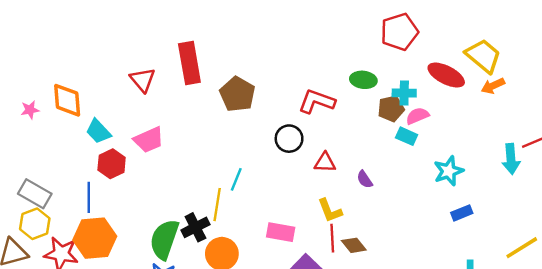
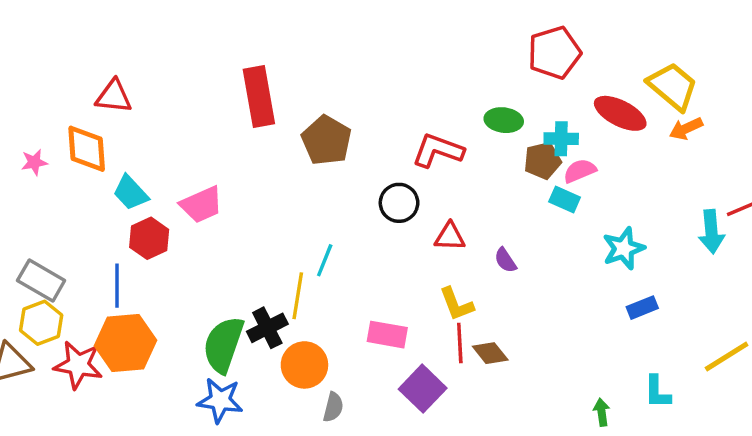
red triangle: (143, 80) -> (114, 96), moved, turned -44

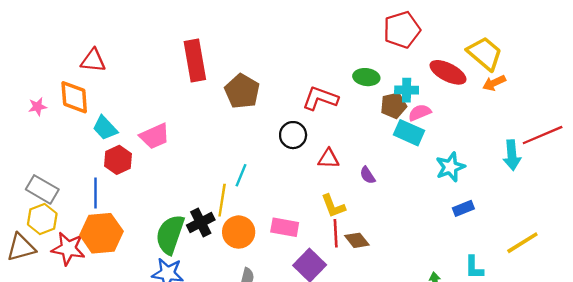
cyan rectangle: (565, 199) -> (409, 133), size x1.4
orange circle: (304, 365) -> (239, 232), moved

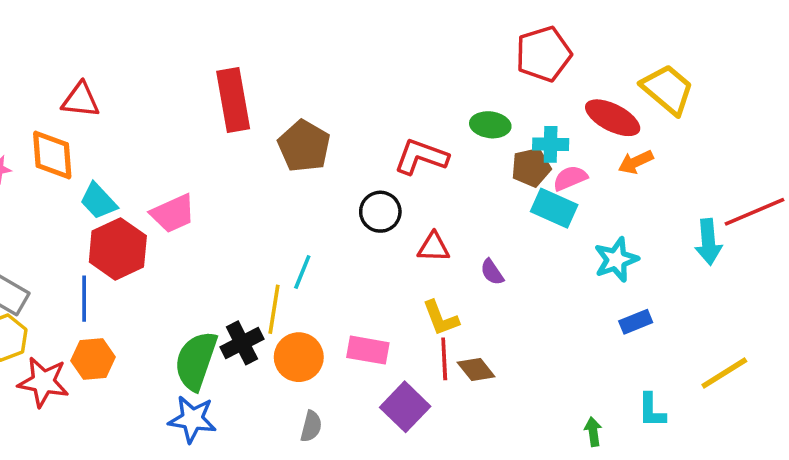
orange arrow: (494, 83) -> (636, 162), moved
red hexagon: (118, 160) -> (118, 249), size x1.4
orange hexagon: (101, 233) -> (93, 359), size x0.7

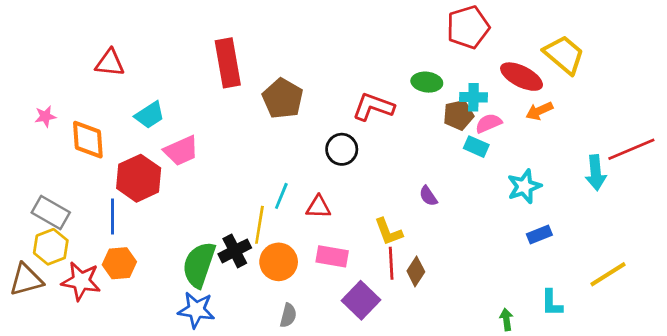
orange diamond: (52, 155) -> (88, 140), moved
cyan trapezoid: (98, 201) -> (150, 115), moved, turned -80
cyan rectangle: (554, 208) -> (476, 147), size x0.7
red triangle: (434, 247) -> (318, 207), moved
brown diamond: (476, 370) -> (416, 271), turned 72

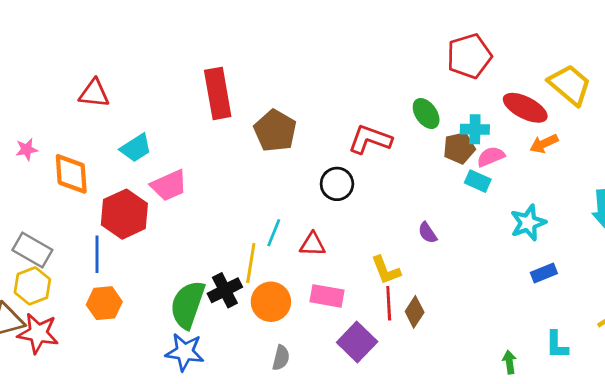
green ellipse: (427, 82) -> (426, 114), turned 48
red star: (81, 281) -> (38, 333), moved

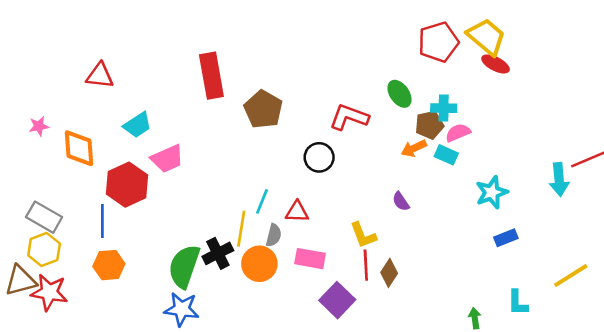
yellow trapezoid: (570, 85) -> (486, 37), moved
red ellipse: (525, 108) -> (496, 64), moved, size x0.7
orange arrow: (544, 144) -> (414, 148), moved
gray semicircle: (281, 358) -> (274, 235), moved

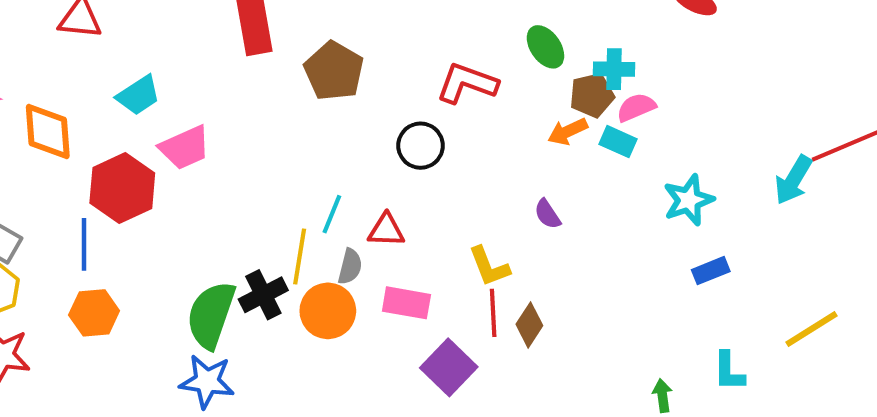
cyan arrow: (559, 179) -> (793, 180), turned 36

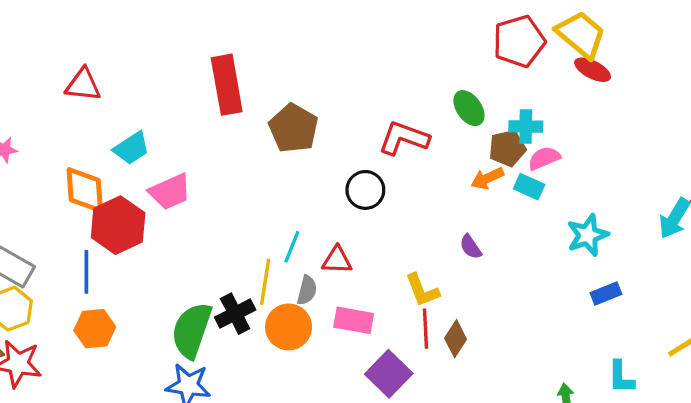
orange diamond: (48, 132) -> (85, 190), moved

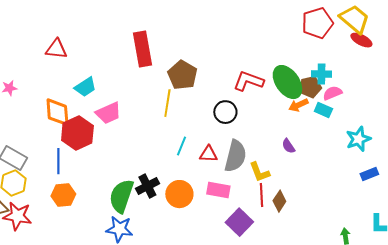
green ellipse: (469, 108) -> (287, 82), moved, size x1.6
yellow line: (265, 282) -> (167, 103), moved
gray semicircle: (307, 290) -> (235, 156), moved, size x1.8

